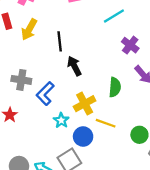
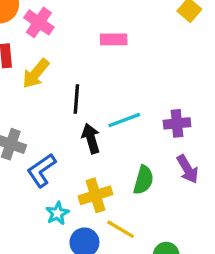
cyan line: (114, 16) -> (124, 120), moved
purple cross: (130, 45) -> (177, 123), turned 36

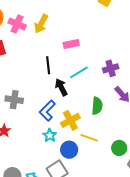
pink rectangle: (114, 39) -> (71, 44), moved
yellow arrow: (36, 74) -> (41, 24), moved
blue L-shape: (41, 170) -> (47, 111), moved

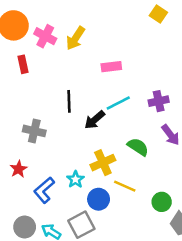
black line: (48, 65) -> (69, 101), moved
black arrow: (61, 87) -> (95, 120), turned -108
green semicircle: (97, 106) -> (138, 147), turned -66
blue L-shape: (47, 111) -> (44, 190), moved

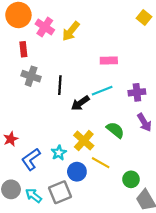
pink rectangle: (111, 67) -> (109, 61), moved
gray cross: (34, 131) -> (31, 76), moved
yellow cross: (103, 163) -> (84, 141), turned -30

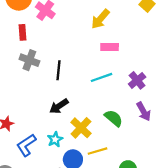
yellow arrow: (71, 31) -> (100, 19), moved
purple cross: (137, 92) -> (137, 80), turned -35
black arrow: (80, 103) -> (59, 106), moved
yellow line: (101, 163) -> (97, 151), turned -48

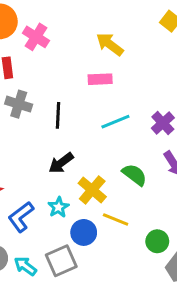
yellow arrow: (100, 19) -> (110, 44), turned 90
pink rectangle: (110, 47) -> (100, 79), moved
yellow line: (97, 151) -> (116, 220), turned 42

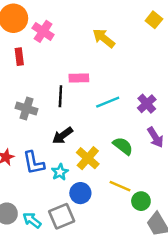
pink rectangle: (100, 79) -> (79, 78), moved
gray cross: (19, 104) -> (27, 109), moved
blue L-shape: (21, 217) -> (34, 163), moved, turned -65
yellow line: (116, 220) -> (120, 186), moved

